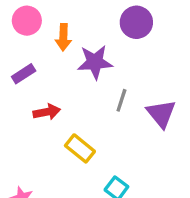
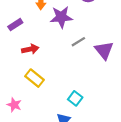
gray line: (121, 100) -> (78, 42), turned 40
yellow rectangle: (80, 148) -> (35, 78), moved

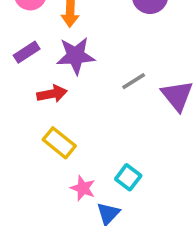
purple star: (61, 17) -> (76, 56), moved
pink star: (14, 105) -> (83, 188), moved

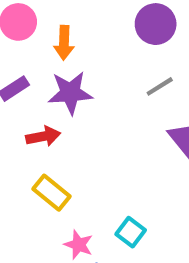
gray line: (134, 81) -> (160, 86), moved

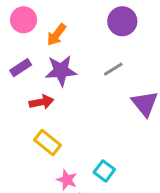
orange arrow: (64, 43) -> (56, 35), turned 35
gray line: (160, 86) -> (113, 69), moved

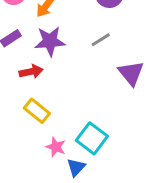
cyan square: (104, 171) -> (92, 138), size x1.5

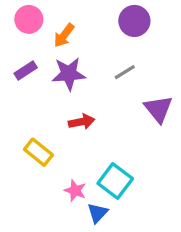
red arrow: (31, 72) -> (82, 122), moved
yellow rectangle: (37, 111) -> (38, 152), moved

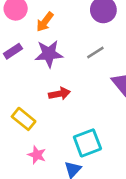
cyan square: (115, 181) -> (87, 143), turned 32
pink star: (75, 191) -> (37, 155), moved

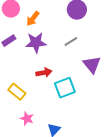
cyan square: (87, 143) -> (65, 88), moved

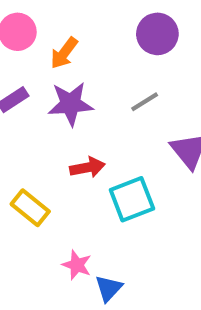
pink star: (27, 119) -> (77, 265), moved

